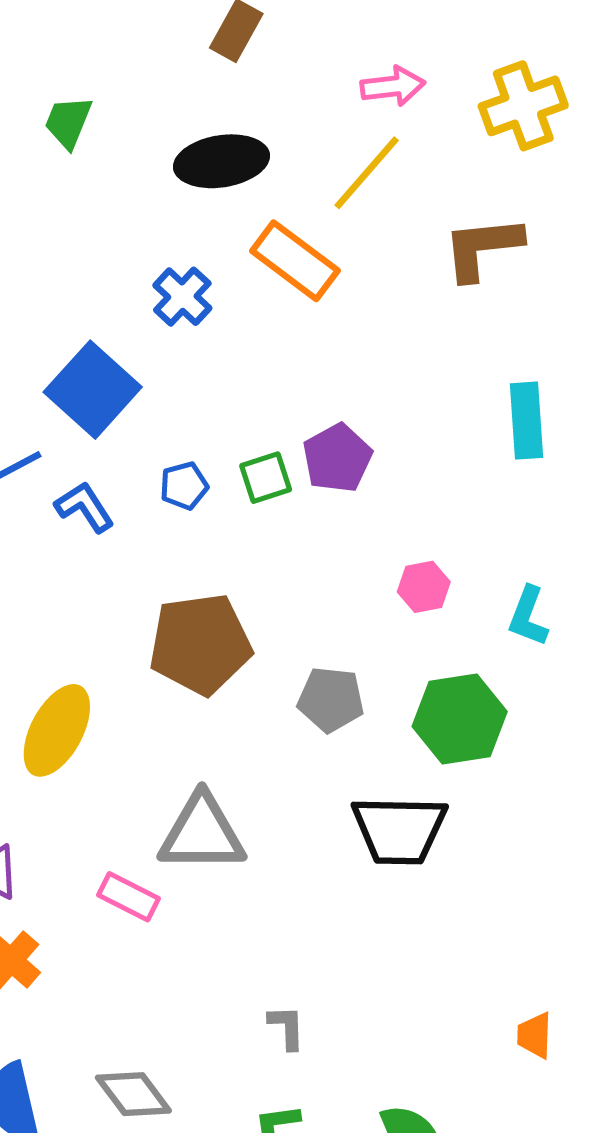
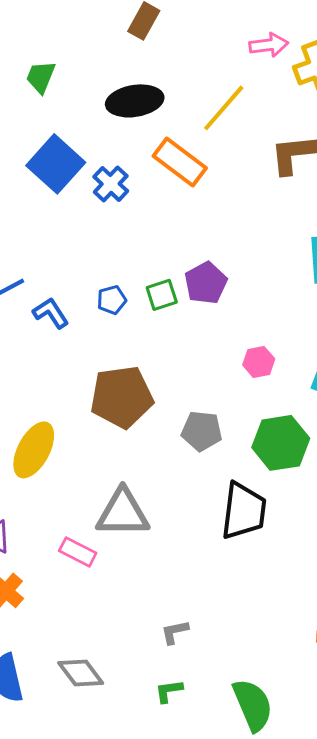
pink arrow: (393, 86) -> (269, 45), moved
blue square: (93, 390) -> (56, 164), moved
black trapezoid: (399, 830) -> (244, 511), turned -84
gray L-shape: (287, 1027) -> (175, 632), turned -100

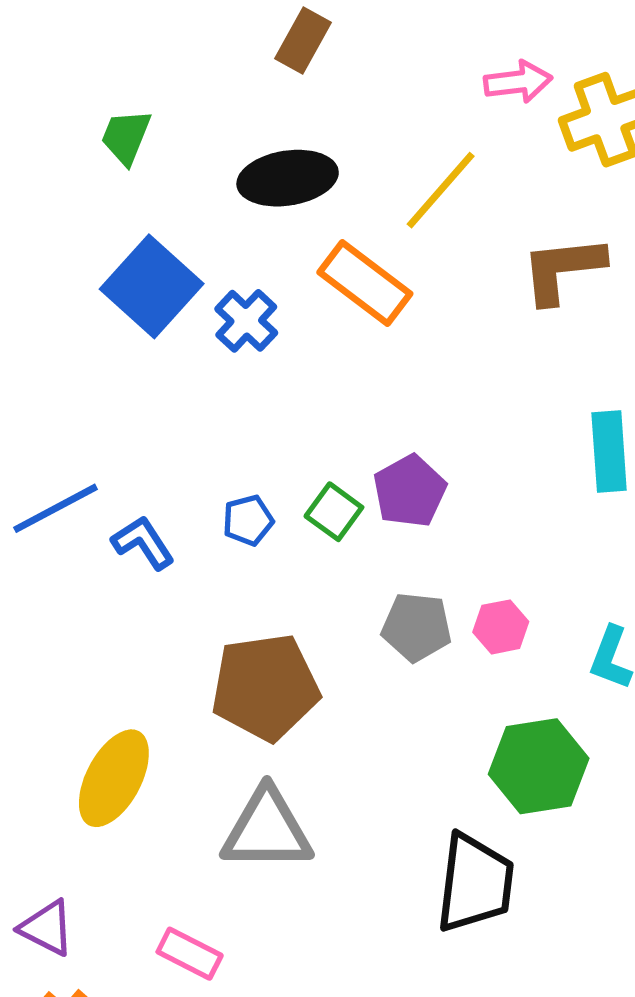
green square: (162, 295) -> (334, 512), turned -36
gray pentagon: (202, 431) -> (417, 627), moved
gray triangle: (123, 513) -> (267, 830), moved

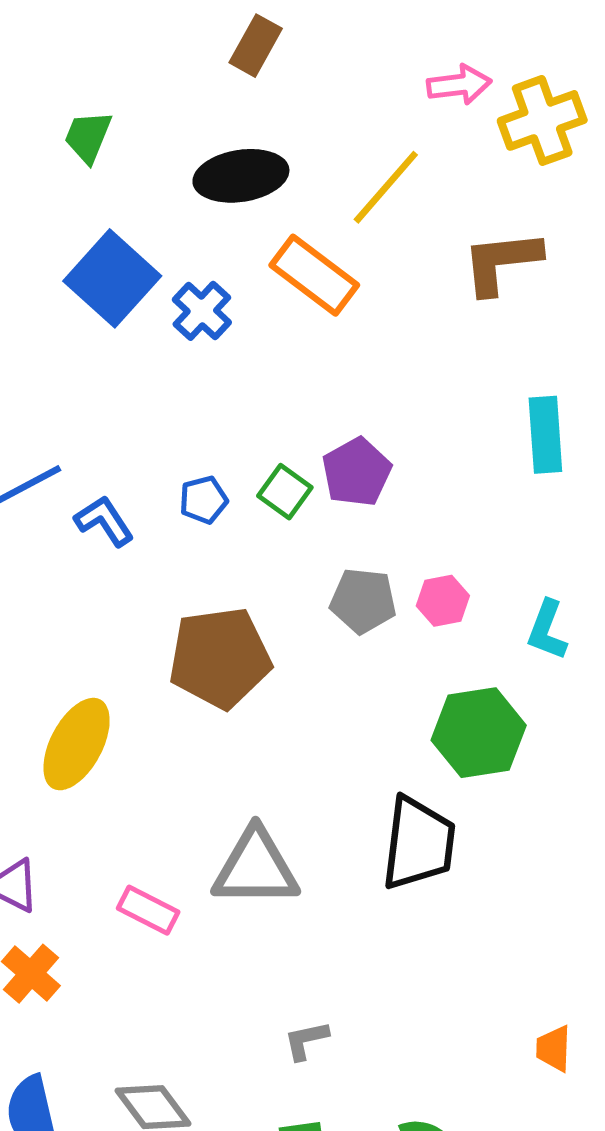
gray triangle: (267, 830) -> (256, 868), moved

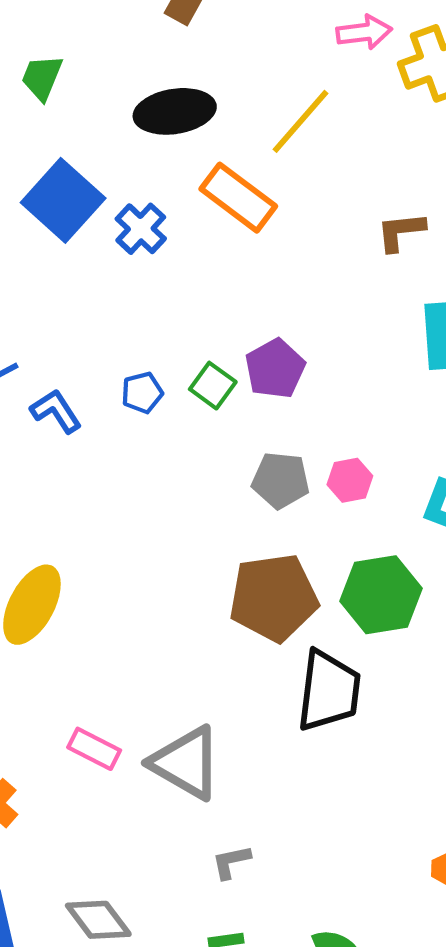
brown L-shape: (501, 262) -> (401, 232), moved, size x0.7
brown pentagon: (220, 658) -> (274, 598), moved
gray triangle: (256, 868) -> (186, 763), moved, turned 30

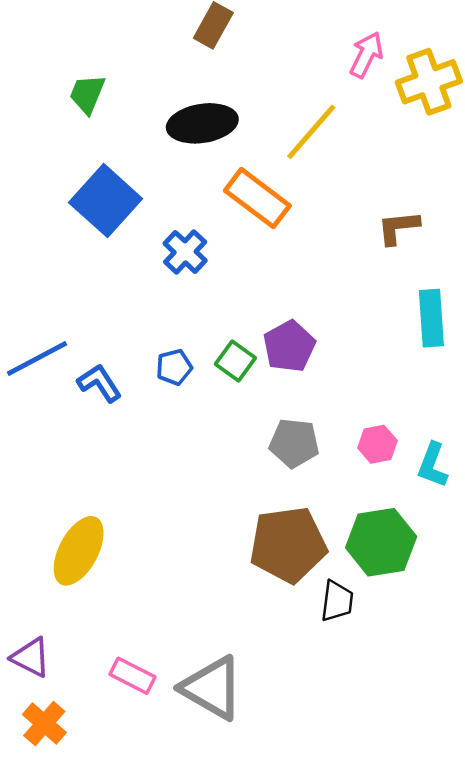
pink arrow: (364, 32) -> (366, 55), turned -57
blue cross: (141, 229) -> (185, 252), moved
pink hexagon: (350, 480) -> (377, 444), moved
black trapezoid: (329, 691) -> (337, 601), moved, size x0.6

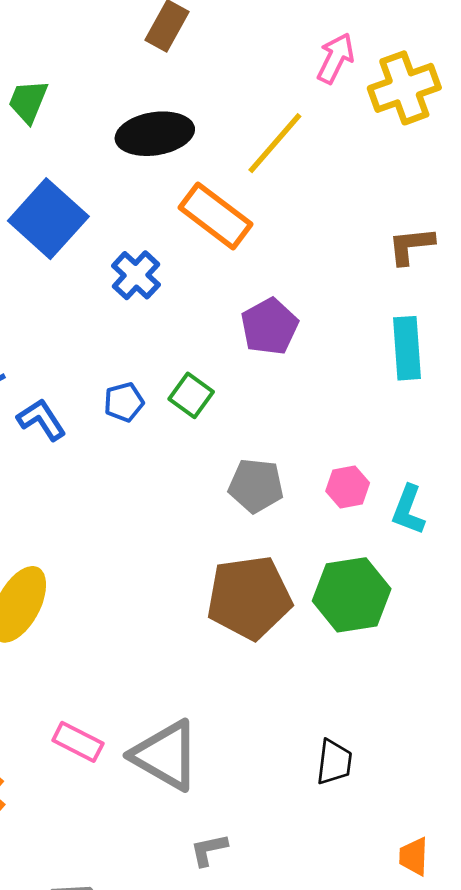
brown L-shape: (398, 227) -> (411, 246), moved
purple pentagon: (289, 346) -> (269, 327), moved
black trapezoid: (337, 601) -> (334, 762), moved

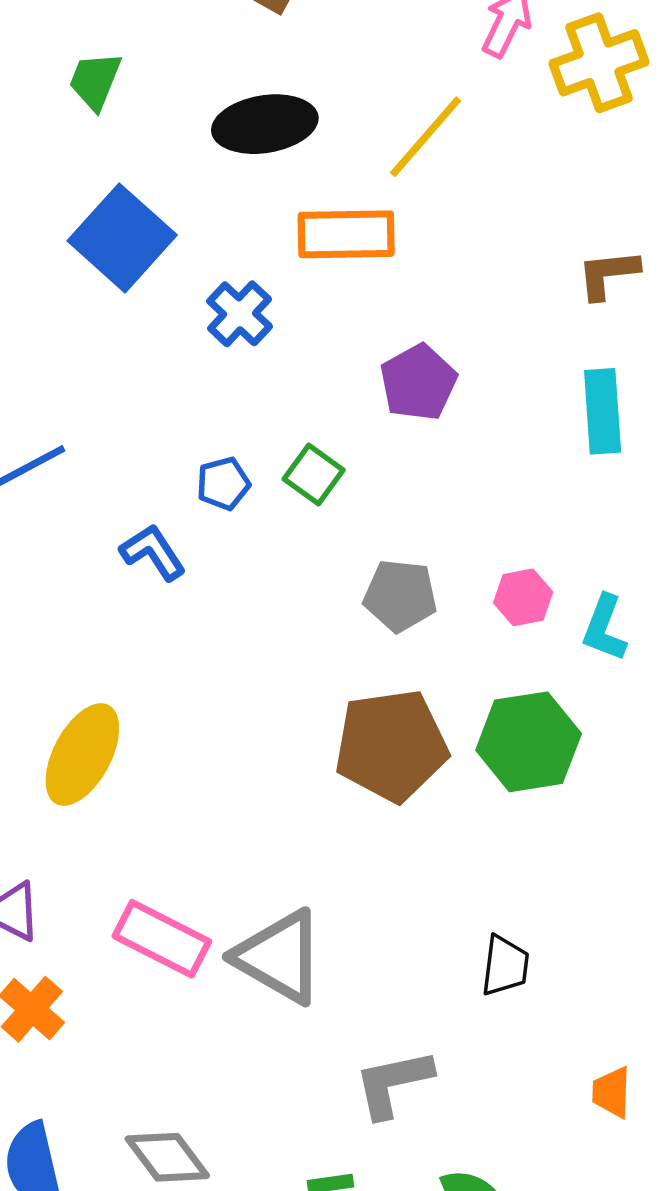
orange rectangle: (215, 216) -> (346, 234), turned -38
blue L-shape: (42, 420) -> (153, 552), moved
pink rectangle: (78, 742) -> (162, 939), size x1.4
gray L-shape: (209, 850) -> (393, 1083), moved, size x1.6

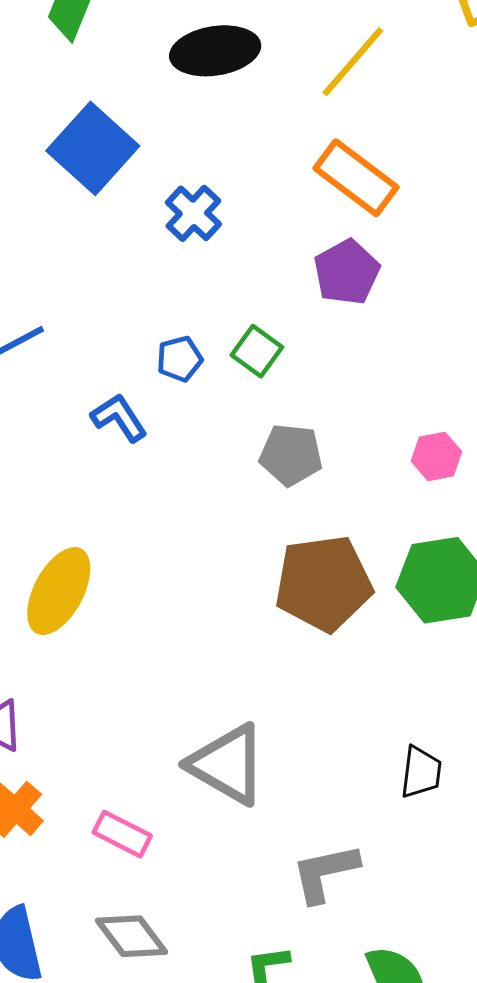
orange rectangle: (346, 234) -> (356, 178), moved, turned 38
gray pentagon: (400, 596) -> (291, 455), moved
pink rectangle: (162, 939) -> (122, 834), moved, size x0.7

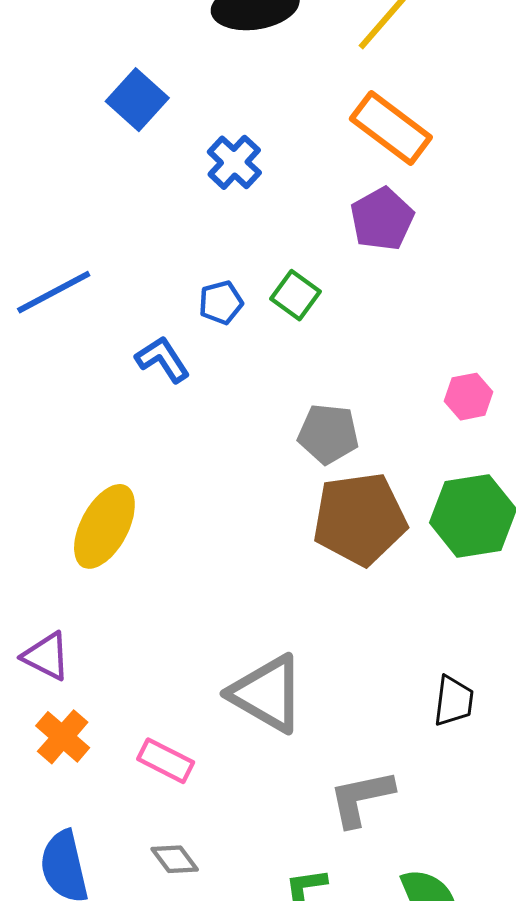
blue square: (93, 148) -> (137, 100), size x0.7
gray pentagon: (291, 455) -> (328, 434), moved
gray diamond: (132, 936) -> (175, 859), size x0.7

